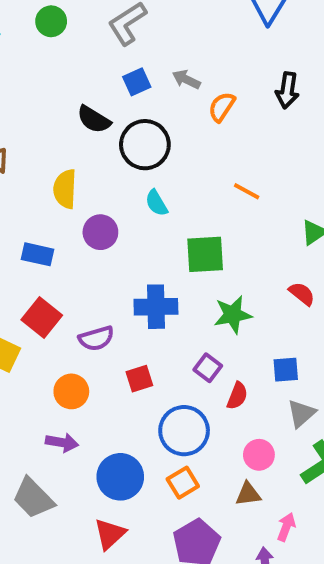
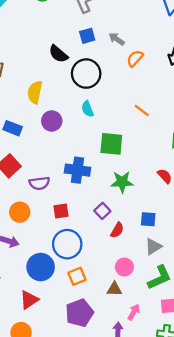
blue circle: (184, 431) -> (67, 244), moved

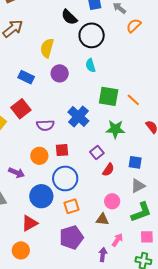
orange line: (142, 111) -> (133, 100), moved
blue cross: (78, 170) -> (78, 117), turned 30
orange circle: (20, 212) -> (39, 156), moved

